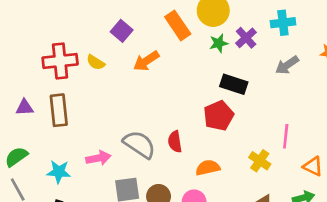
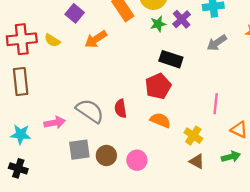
yellow cross: (260, 161) -> (193, 136), moved
orange semicircle: (208, 168) -> (160, 120), moved, turned 36

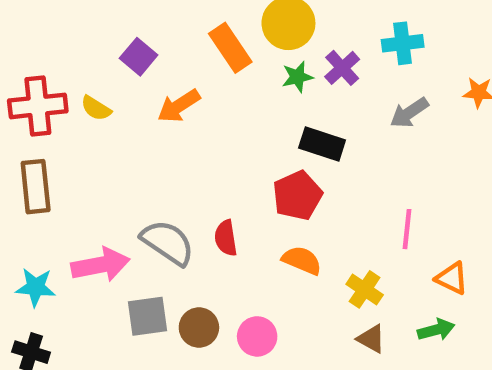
pink arrow: (55, 123) -> (100, 265), size x1.4

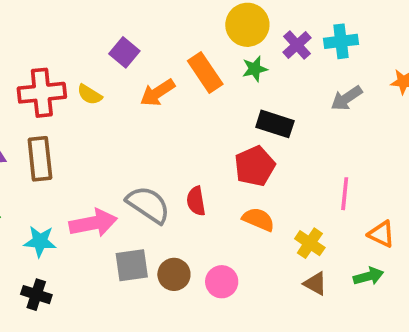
orange rectangle: (230, 48) -> (205, 73), moved
purple cross: (342, 68) -> (297, 45), moved

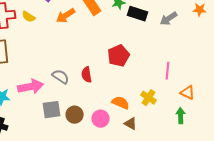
black rectangle: (275, 124) -> (138, 14), moved
gray semicircle: (148, 205) -> (61, 77), size x0.7
orange semicircle: (258, 219) -> (121, 103), moved
green arrow: (369, 276) -> (181, 116), turned -77
brown triangle: (315, 284) -> (131, 124), moved

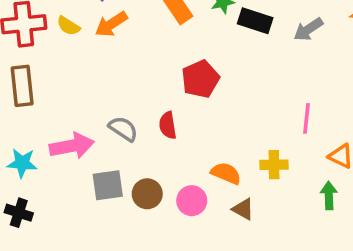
orange arrow: (66, 16) -> (111, 24), moved
red pentagon: (119, 56) -> (200, 79), moved
yellow cross: (149, 98) -> (274, 165), turned -35

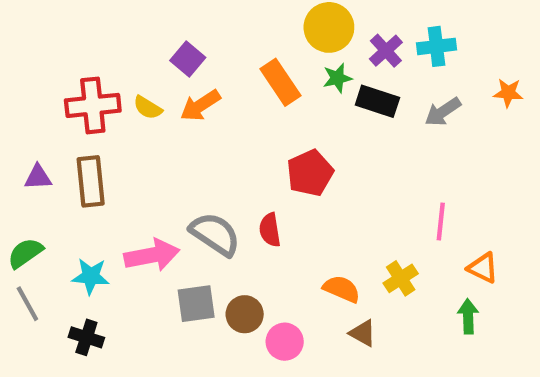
gray semicircle: (123, 129) -> (215, 234), size x1.4
yellow cross: (274, 165) -> (401, 278), turned -32
pink circle: (192, 201) -> (285, 342), moved

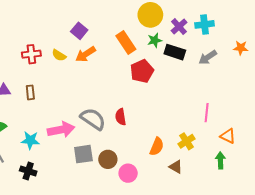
red cross: (93, 105) -> (31, 54), size x0.7
red pentagon: (310, 173) -> (142, 71), moved
brown rectangle: (91, 181) -> (30, 92), size x0.6
orange semicircle: (342, 289) -> (157, 147), turned 90
brown triangle: (363, 333) -> (176, 167), moved

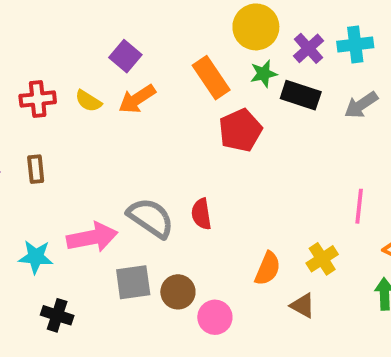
black cross: (28, 171) -> (57, 315), moved

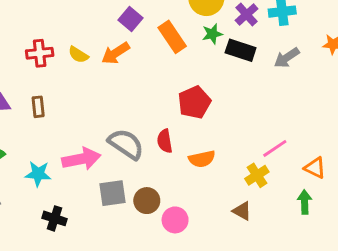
purple square: (125, 56) -> (130, 19), moved
red pentagon: (240, 130) -> (194, 102), moved
pink line: (359, 206) -> (275, 148), moved, turned 50
orange semicircle: (268, 269) -> (202, 159), moved, turned 55

